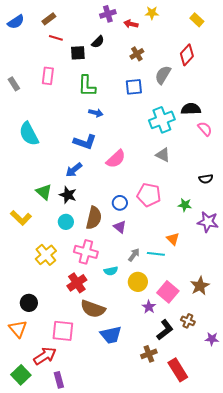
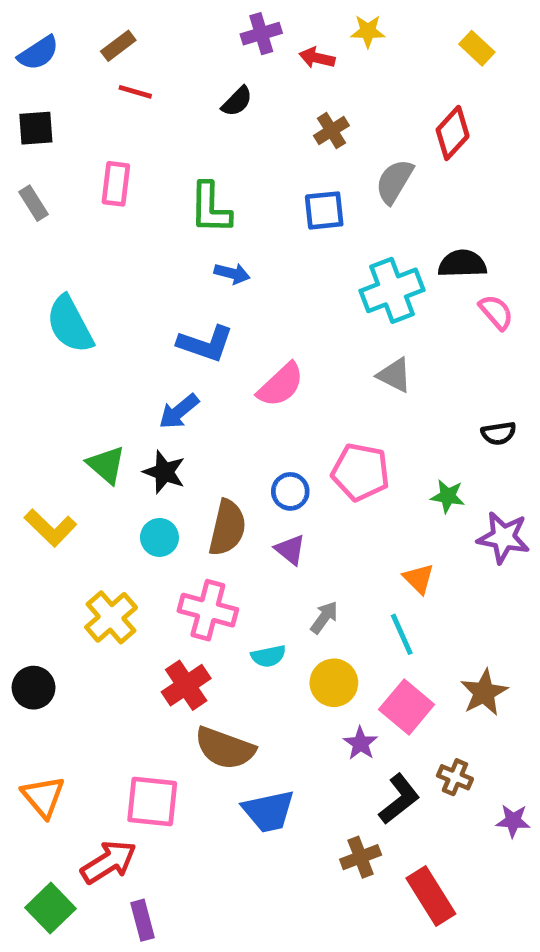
black square: (78, 53) -> (36, 128), moved
cyan line: (156, 254) -> (402, 634), moved, turned 60
black circle: (29, 303) -> (34, 688), moved

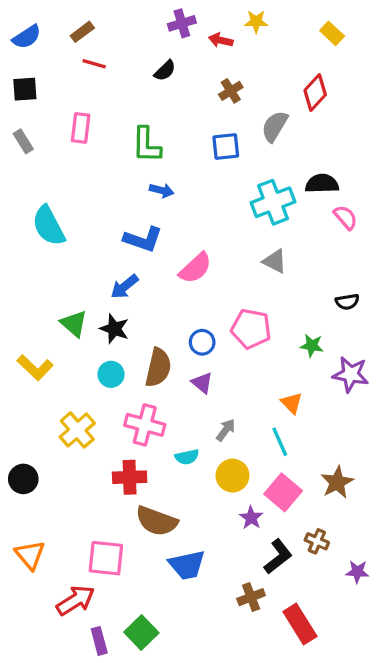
red cross: (186, 685) -> (130, 477), turned 32
green square: (50, 908) -> (141, 632), moved

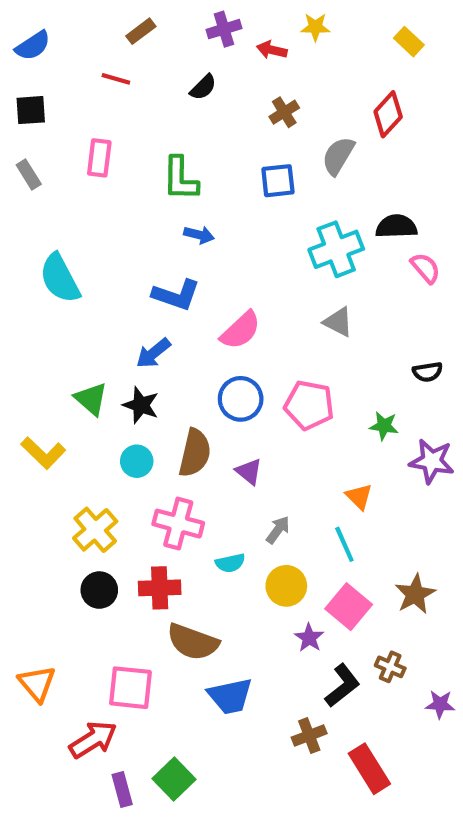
brown rectangle: (82, 32) -> (141, 31), moved
blue circle: (202, 342) -> (241, 399), moved, size x1.4
black circle: (23, 479) -> (99, 590), moved

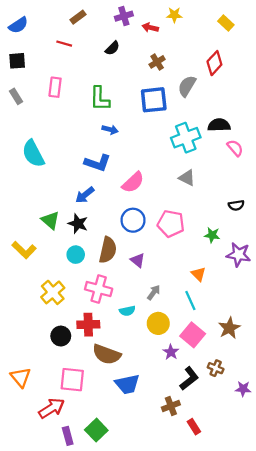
blue square: (278, 181) -> (154, 100), size x1.4
black circle: (99, 590) -> (61, 336), moved
red rectangle: (369, 769) -> (194, 427), moved, size x0.6

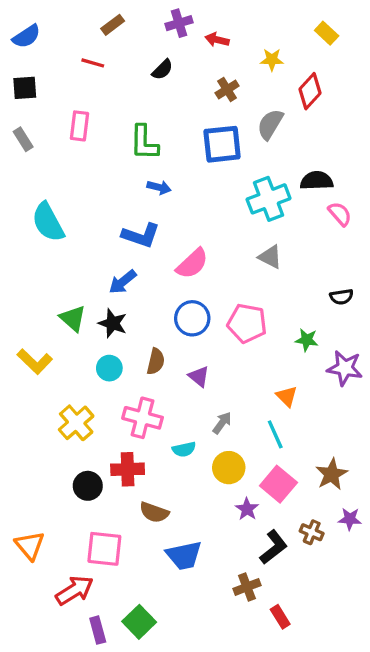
yellow star: (174, 15) -> (272, 60), moved
brown semicircle: (108, 250) -> (156, 361), size x0.7
brown semicircle: (107, 354) -> (154, 512), size x0.7
purple star: (243, 389) -> (350, 519), moved

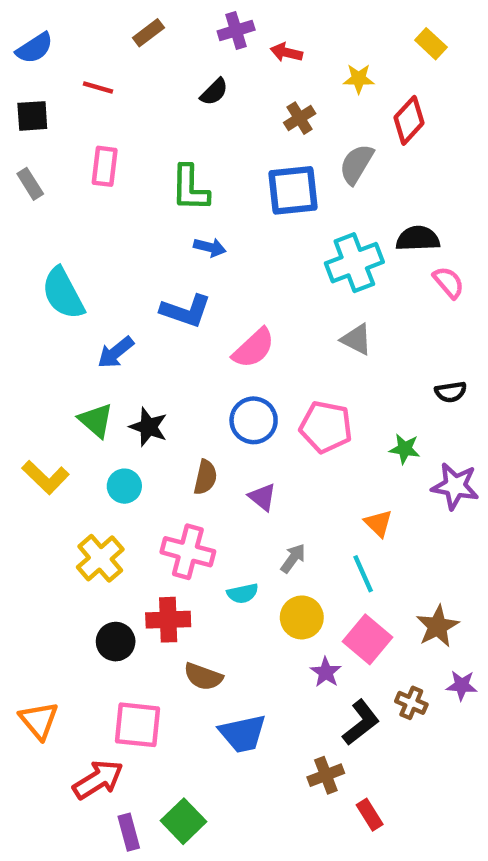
red line: (93, 63) -> (98, 87), moved
blue arrow: (123, 282) -> (116, 352), moved
cyan circle: (109, 368) -> (124, 486), moved

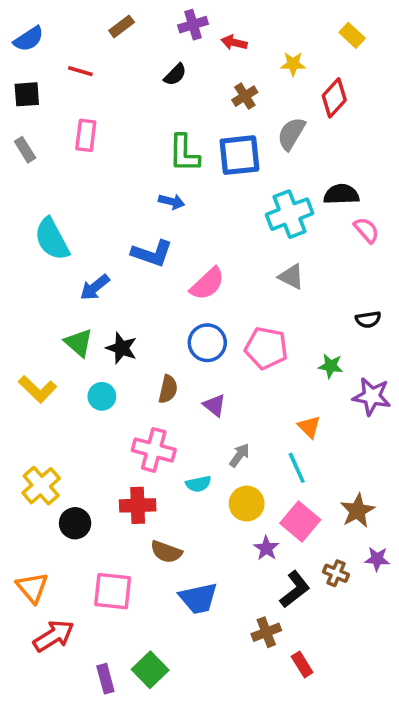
green L-shape: (190, 188) -> (184, 153), moved
yellow cross: (100, 558) -> (41, 486), moved
black circle: (116, 642) -> (75, 523), moved
red arrow: (98, 780) -> (54, 636), moved

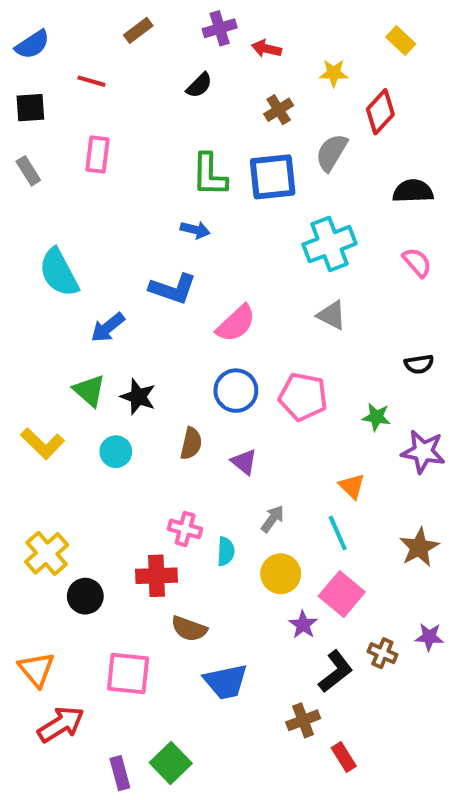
black semicircle: (341, 194) -> (413, 191), moved
pink cross: (154, 450) -> (185, 529), moved, size x0.7
cyan semicircle: (198, 484) -> (226, 551), turned -75
brown star: (357, 511) -> (419, 547), moved

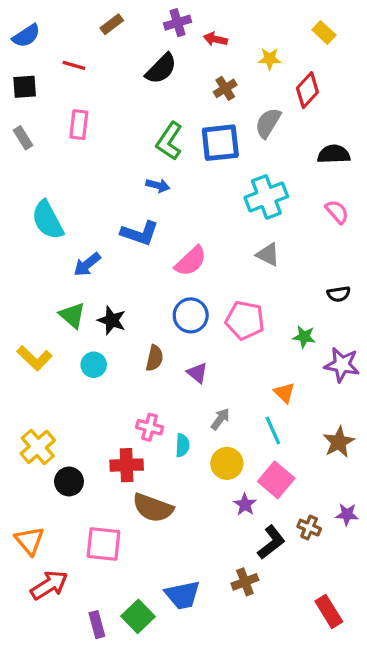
black semicircle: (199, 85) -> (161, 69), size x1.5
green L-shape: (209, 175) -> (169, 141), turned 33
brown semicircle: (189, 629) -> (153, 508), size x1.4
blue trapezoid: (226, 682) -> (182, 595), moved
red rectangle: (344, 757) -> (329, 611), moved, size x1.4

